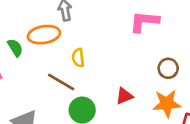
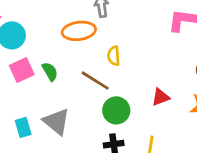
green semicircle: (15, 48) -> (50, 71), moved

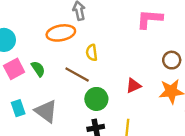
cyan rectangle: (23, 127) -> (18, 108), moved

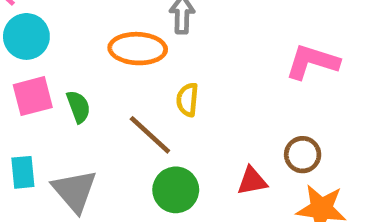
brown circle: (172, 60) -> (303, 155), moved

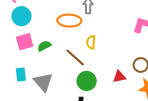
green semicircle: (78, 107) -> (44, 46), turned -96

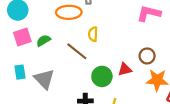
green circle: (87, 81) -> (102, 76), moved

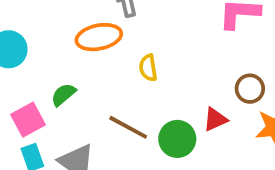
pink square: (22, 37) -> (28, 120), moved
brown line: (77, 51) -> (128, 127), moved

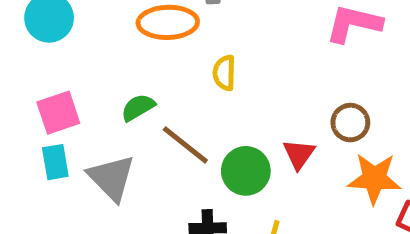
green semicircle: (63, 95) -> (138, 107), moved
red triangle: (215, 119) -> (299, 154), turned -40

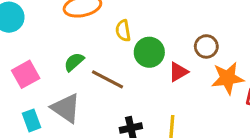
red triangle: (299, 154) -> (178, 72), turned 35
cyan rectangle: (55, 162) -> (32, 120), moved
green circle: (246, 171) -> (149, 52), moved

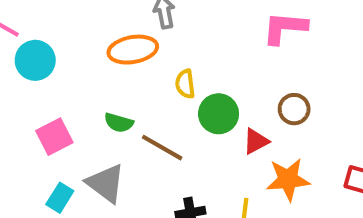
green semicircle: (74, 62) -> (119, 123), turned -125
orange star: (228, 78) -> (288, 179), moved
cyan rectangle: (32, 120) -> (60, 198), turned 50

